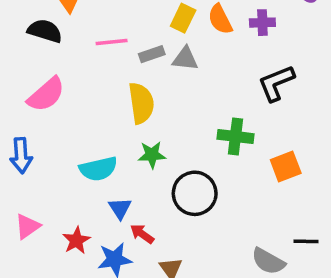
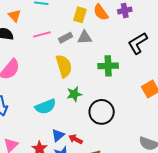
green cross: (235, 136) -> (108, 66), moved
blue triangle: (120, 208) -> (58, 135), moved, turned 32

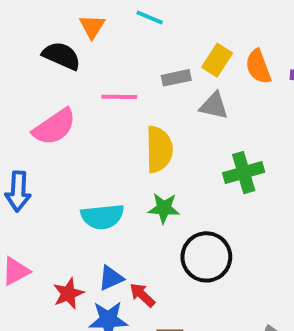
pink line: (42, 34) -> (119, 97), moved
gray rectangle: (65, 38) -> (176, 78), moved
green cross: (108, 66) -> (244, 173), turned -30

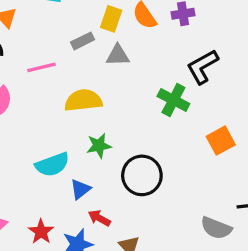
yellow semicircle: (159, 149) -> (83, 100), turned -81
green cross: (244, 173) -> (173, 100), moved, turned -32
blue triangle: (111, 278) -> (80, 189), moved

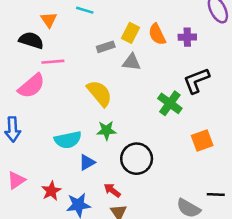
pink line: (42, 67) -> (53, 62), moved
yellow semicircle: (83, 100) -> (99, 93), turned 48
red arrow: (99, 218) -> (112, 190), moved

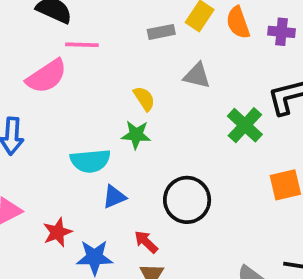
gray triangle: (131, 62) -> (197, 76), moved
yellow semicircle: (99, 93) -> (144, 99), size x0.6
green star: (106, 130) -> (136, 135), moved

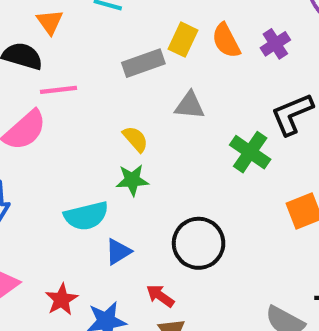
gray rectangle: (161, 32) -> (143, 63), size x1.4
purple cross: (282, 32) -> (275, 44), turned -30

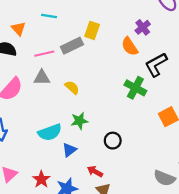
orange semicircle: (226, 41) -> (130, 46), moved
pink line: (58, 90) -> (44, 54), moved
gray triangle: (190, 105) -> (42, 78), moved
green star: (132, 180) -> (79, 121), moved
black circle: (199, 243) -> (113, 141), size x0.6

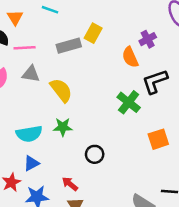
pink line: (44, 54) -> (25, 48), moved
yellow semicircle: (72, 87) -> (61, 90), size x1.5
blue triangle: (69, 150) -> (31, 163), moved

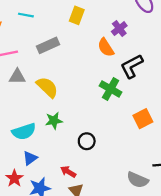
yellow rectangle: (93, 33) -> (77, 15), moved

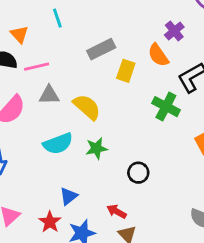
cyan line: (26, 15) -> (57, 18), turned 63
yellow rectangle: (77, 15) -> (126, 71), moved
gray rectangle: (48, 45) -> (101, 49), moved
cyan semicircle: (24, 131) -> (58, 144), moved

